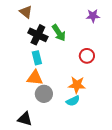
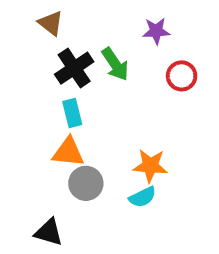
purple star: (93, 16) -> (156, 31), moved
black cross: (38, 35) -> (74, 68), turned 30
red circle: (87, 56) -> (182, 76), moved

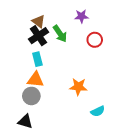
brown triangle: (51, 23) -> (39, 21), moved
gray circle: (86, 183) -> (31, 96), moved
cyan semicircle: (143, 197) -> (98, 111), moved

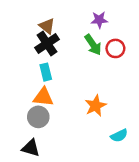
green arrow: (60, 34) -> (93, 45), moved
orange star: (78, 87) -> (96, 106), turned -30

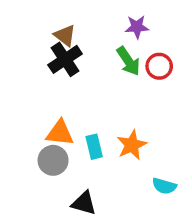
cyan rectangle: (46, 72) -> (94, 147), moved
cyan semicircle: (119, 136) -> (164, 186), turned 42
black triangle: (31, 148) -> (84, 203), moved

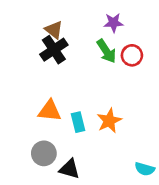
gray circle: (53, 160) -> (44, 153), moved
cyan semicircle: (164, 186) -> (145, 169), moved

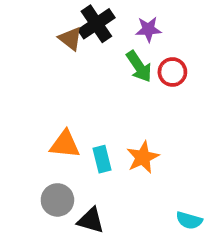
black cross: (54, 50) -> (96, 24), moved

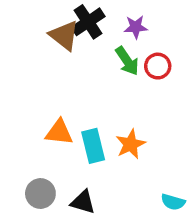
brown triangle: (70, 39) -> (64, 35), size x1.4
cyan rectangle: (102, 159) -> (93, 146), size x1.4
gray circle: (57, 200) -> (40, 194), moved

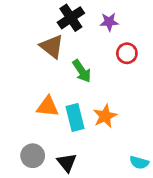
brown triangle: (64, 35) -> (52, 46), moved
green arrow: (127, 61) -> (82, 71), moved
black triangle: (83, 202) -> (67, 163), turned 35

